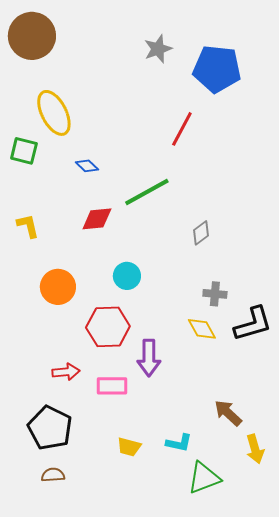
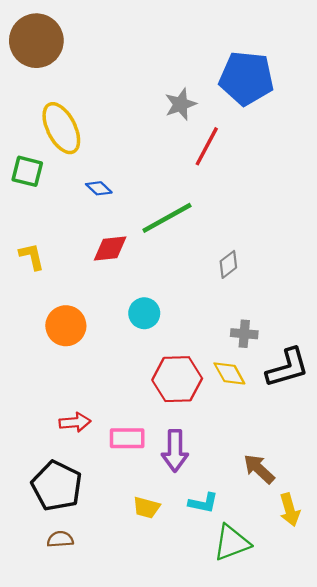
gray star: (158, 49) -> (181, 104), moved
red hexagon: (108, 327) -> (177, 379), moved
purple arrow: (149, 358) -> (175, 451), moved

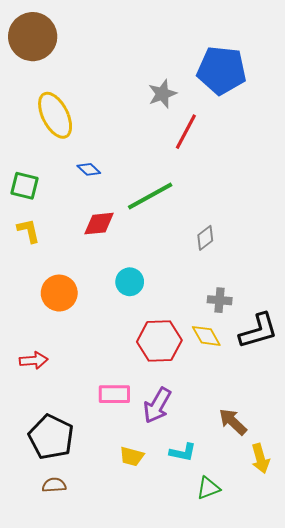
green square: (27, 171) -> (24, 186), moved
red arrow: (75, 422) -> (34, 360), moved
purple arrow: (175, 451) -> (157, 405), turned 30
green triangle: (232, 543) -> (208, 488), size x0.7

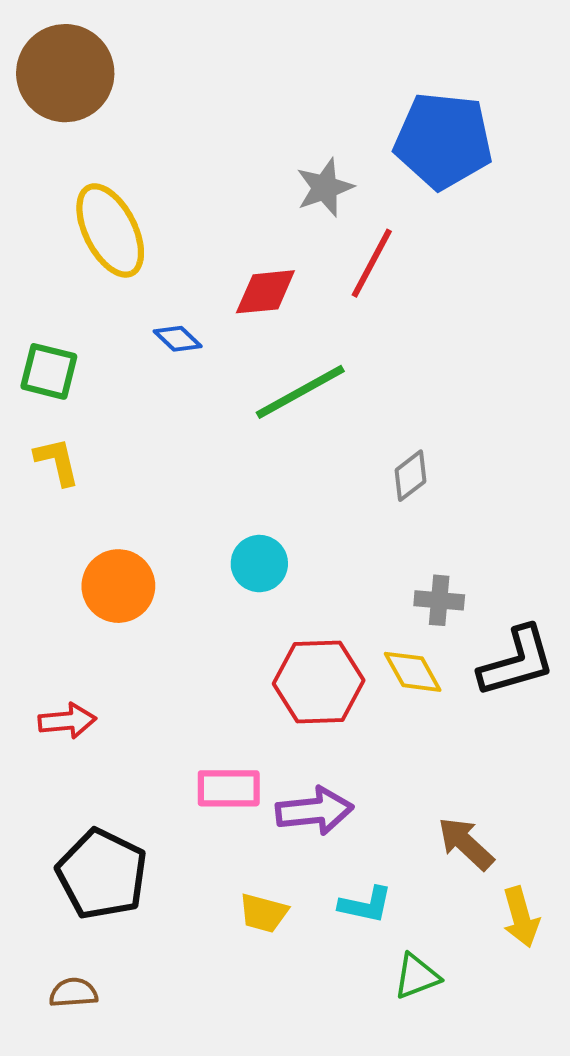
red diamond: (99, 224) -> (265, 292), moved
purple arrow: (157, 405) -> (315, 811), turned -126
brown semicircle: (54, 485) -> (73, 993), moved

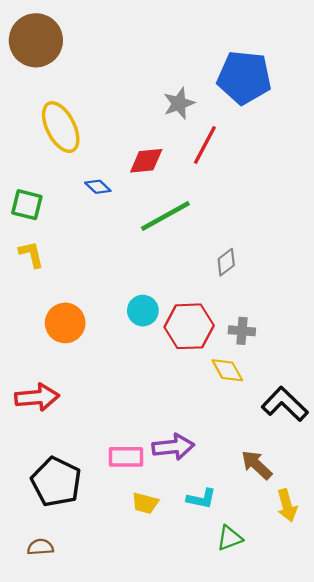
black L-shape: (517, 662) -> (285, 404), moved, turned -120
red hexagon: (319, 682) -> (189, 326), moved
red arrow: (67, 721) -> (37, 397), size x1.4
pink rectangle: (229, 788) -> (126, 457), moved

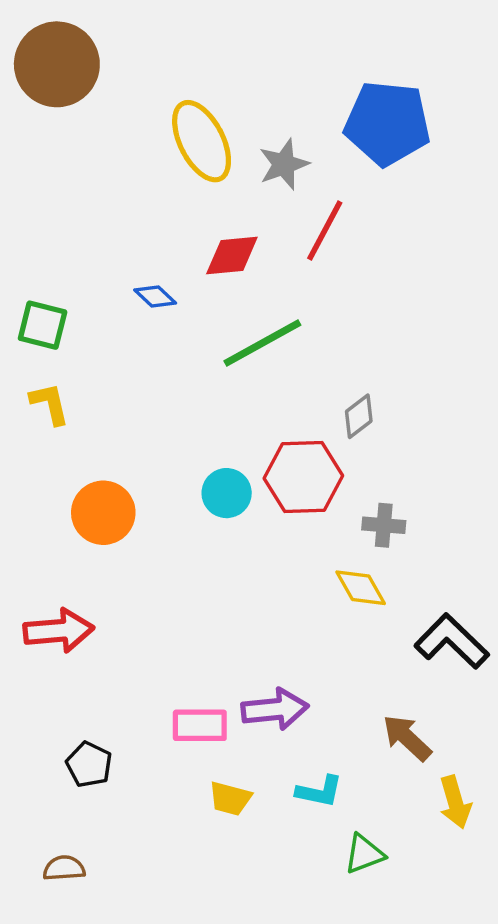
yellow ellipse: (61, 127) -> (202, 141), moved
red hexagon: (189, 326) -> (303, 477), moved
black pentagon: (56, 482) -> (89, 765), size x0.6

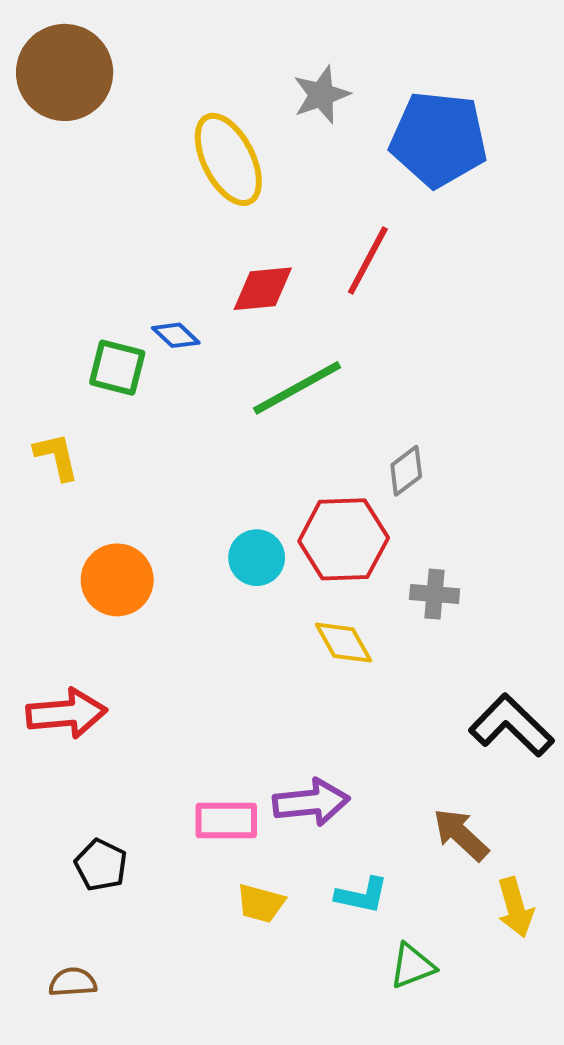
gray star: (284, 164) -> (321, 95), moved
green square: (43, 325) -> (117, 368), moved
yellow diamond: (361, 588) -> (344, 643), moved

